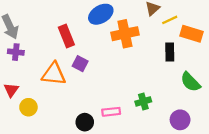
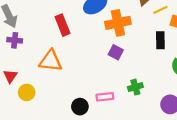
purple square: (80, 64) -> (116, 52), moved

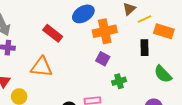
red rectangle: (63, 25) -> (53, 33), turned -30
green cross: (135, 87) -> (119, 81), moved

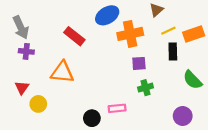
yellow line: (145, 19) -> (168, 31), moved
orange rectangle: (164, 31) -> (194, 34), turned -36
purple square: (103, 59) -> (139, 63), moved, turned -32

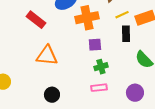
orange triangle: (62, 72) -> (47, 56), moved
pink rectangle: (117, 108) -> (99, 88), moved

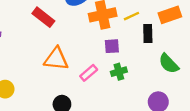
yellow line: (122, 15) -> (132, 16), moved
pink rectangle: (99, 88) -> (89, 73), moved, turned -35

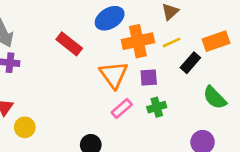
black rectangle: (148, 33) -> (190, 63), turned 42
orange triangle: (56, 59) -> (114, 75), moved, turned 48

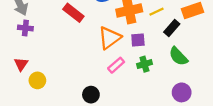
orange triangle: (114, 75) -> (110, 38), turned 30
green semicircle: (215, 98) -> (178, 56), moved

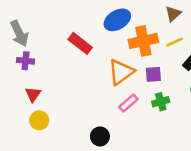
red triangle: (21, 64) -> (33, 94), moved

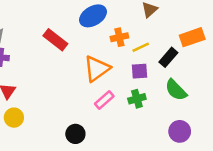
orange cross: (143, 41) -> (119, 37), size x0.6
yellow line: (174, 42) -> (141, 47), moved
purple square: (153, 74) -> (139, 71), moved

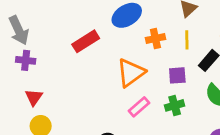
red rectangle: (55, 40) -> (86, 41), turned -70
yellow line: (141, 47) -> (187, 40), moved, turned -66

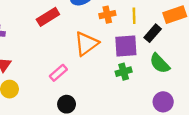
purple square: (177, 75) -> (126, 46), size x1.5
pink rectangle: (139, 107) -> (58, 73), moved

